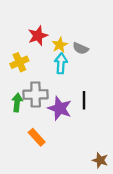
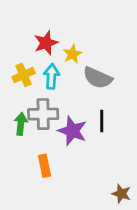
gray semicircle: (81, 48) -> (98, 78), moved, size x1.5
cyan arrow: (61, 63) -> (52, 76), moved
orange rectangle: (37, 137) -> (45, 166), turned 30

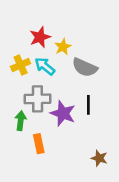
cyan arrow: (52, 76) -> (45, 66), turned -55
green arrow: (21, 124) -> (21, 121), moved
brown star: (121, 194) -> (99, 158), moved

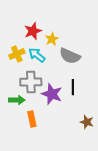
green arrow: (21, 121) -> (17, 100), turned 84
brown star: (99, 158) -> (87, 122), moved

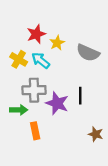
yellow cross: (17, 54) -> (19, 59), turned -35
gray semicircle: (70, 56) -> (88, 53), moved

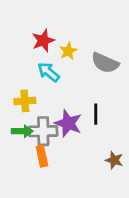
yellow cross: (19, 59) -> (25, 101), moved, turned -35
gray cross: (34, 90) -> (43, 131), moved

